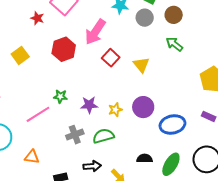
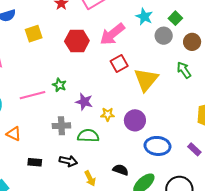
yellow triangle: (141, 65) -> (146, 80), size x1.5

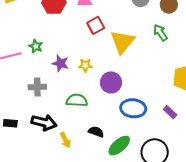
yellow star: (108, 114) -> (85, 65), moved
green semicircle: (88, 136) -> (77, 100), moved
black arrow: (68, 161) -> (44, 122), size x1.4

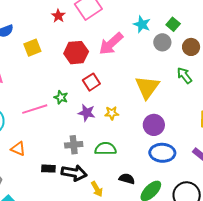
red square: (96, 25) -> (91, 82), moved
purple circle: (111, 82) -> (154, 125), moved
gray cross: (37, 87) -> (74, 145), moved
black rectangle: (10, 123) -> (48, 169), moved

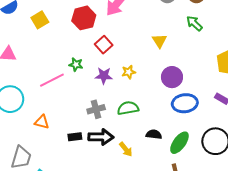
yellow triangle: (147, 87) -> (160, 41), size x0.6

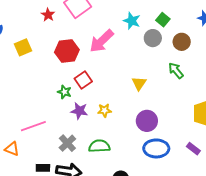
green star: (76, 65) -> (64, 92), moved
pink line: (52, 80) -> (33, 126), moved
gray cross: (96, 109) -> (67, 143), turned -36

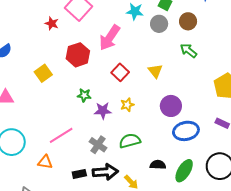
yellow square: (23, 47) -> (43, 73), moved
red square: (83, 80) -> (120, 72), moved

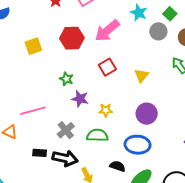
yellow star: (127, 105) -> (106, 110), moved
blue ellipse: (186, 131) -> (137, 145), moved

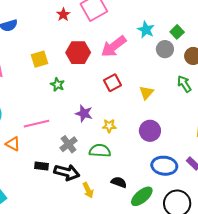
green star: (66, 79) -> (57, 85), moved
blue ellipse: (137, 145) -> (164, 166), moved

